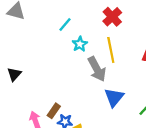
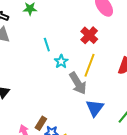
cyan line: (65, 25) -> (47, 45), turned -56
yellow line: (111, 50) -> (90, 65), turned 35

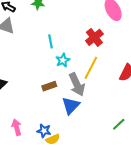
blue triangle: (95, 108) -> (71, 106), moved
brown rectangle: (41, 123) -> (49, 86), moved, turned 32

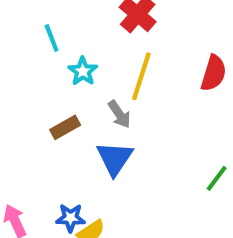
gray arrow: (77, 84) -> (119, 114), size x0.6

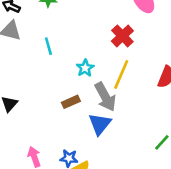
cyan line: (52, 38) -> (48, 46), moved
gray arrow: (119, 114) -> (105, 97), size x1.6

